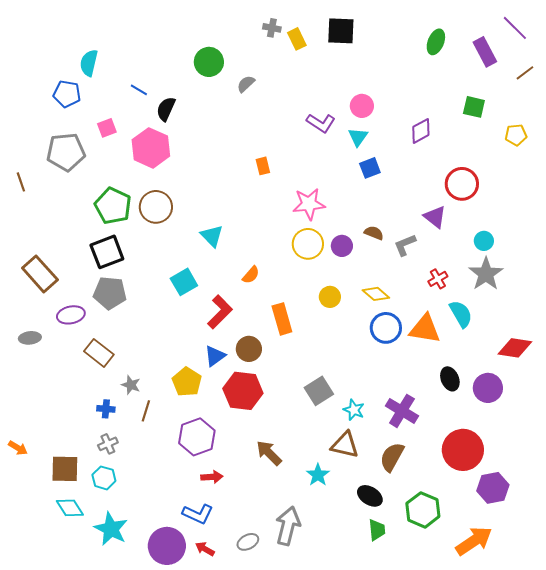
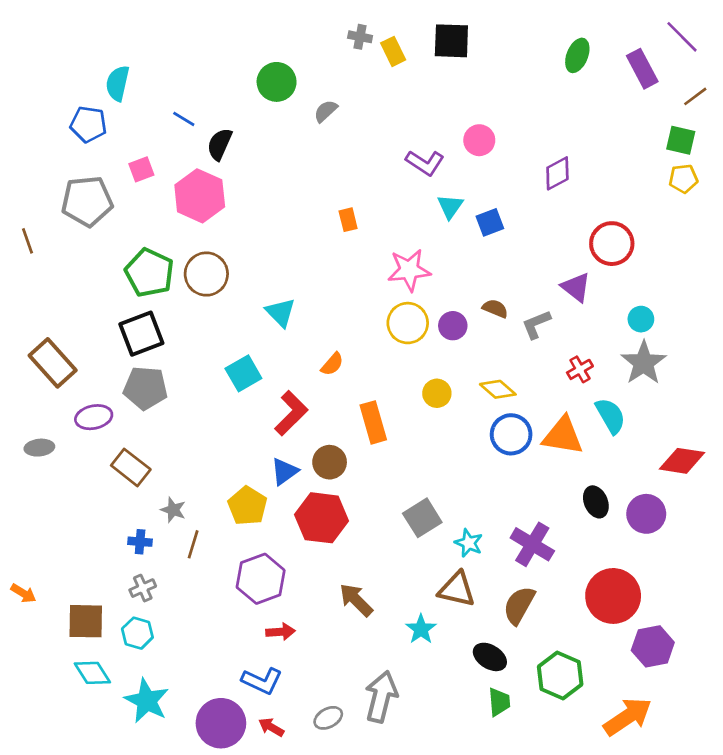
green square: (474, 107) -> (681, 140), moved
cyan triangle: (358, 137) -> (450, 206), moved

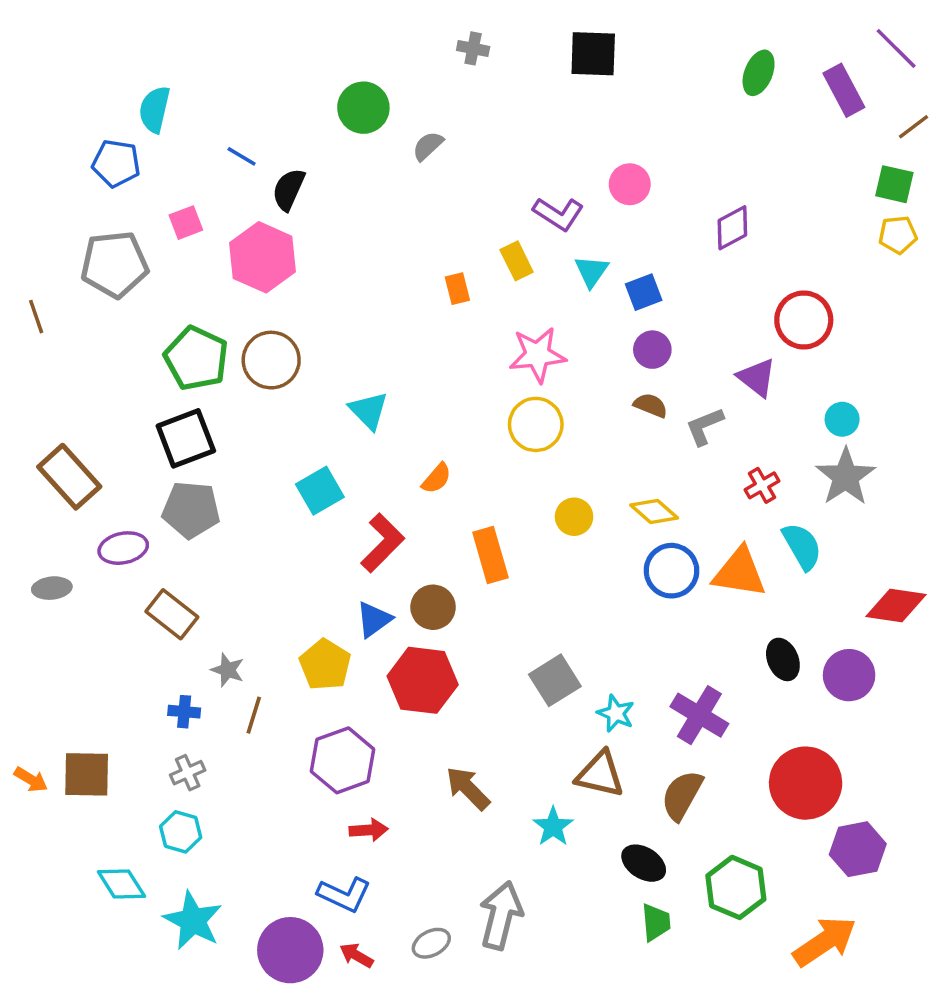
yellow rectangle: (393, 51) -> (517, 261), moved
purple circle: (453, 326) -> (652, 350), moved
brown square: (86, 621) -> (87, 774), moved

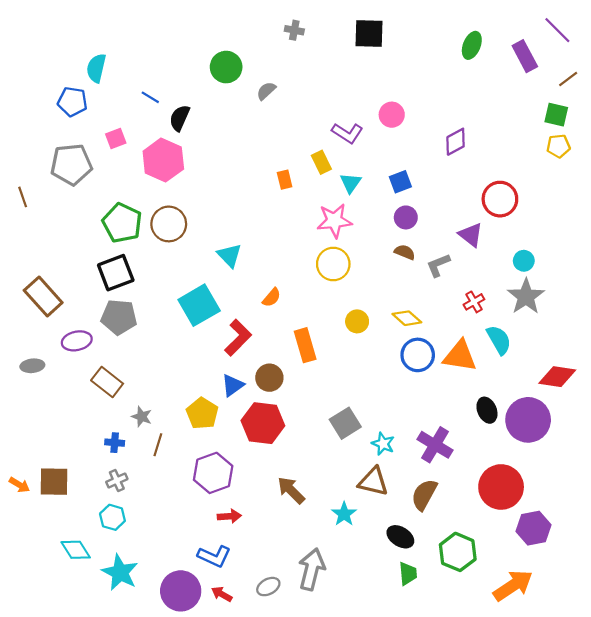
cyan triangle: (591, 271) -> (351, 183), moved
cyan square: (320, 491) -> (199, 305), size x1.4
purple circle: (849, 675) -> (528, 420), size x1.4

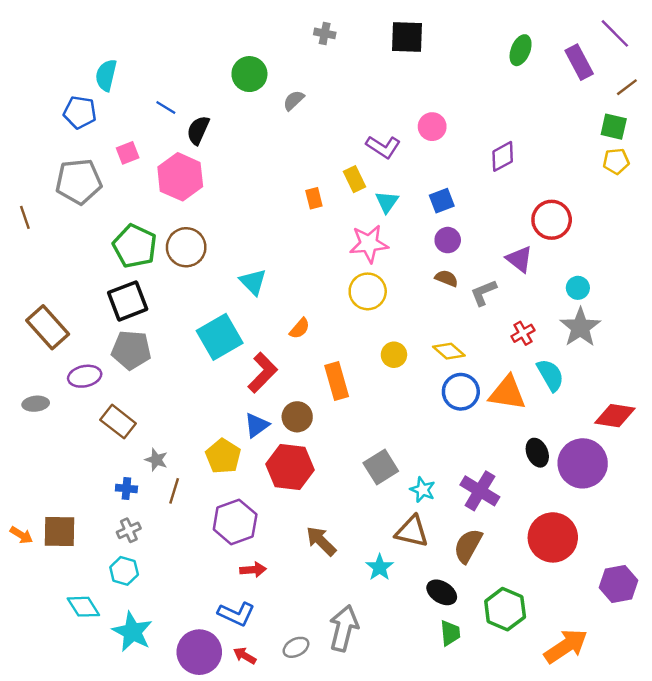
purple hexagon: (534, 528) -> (618, 584), moved

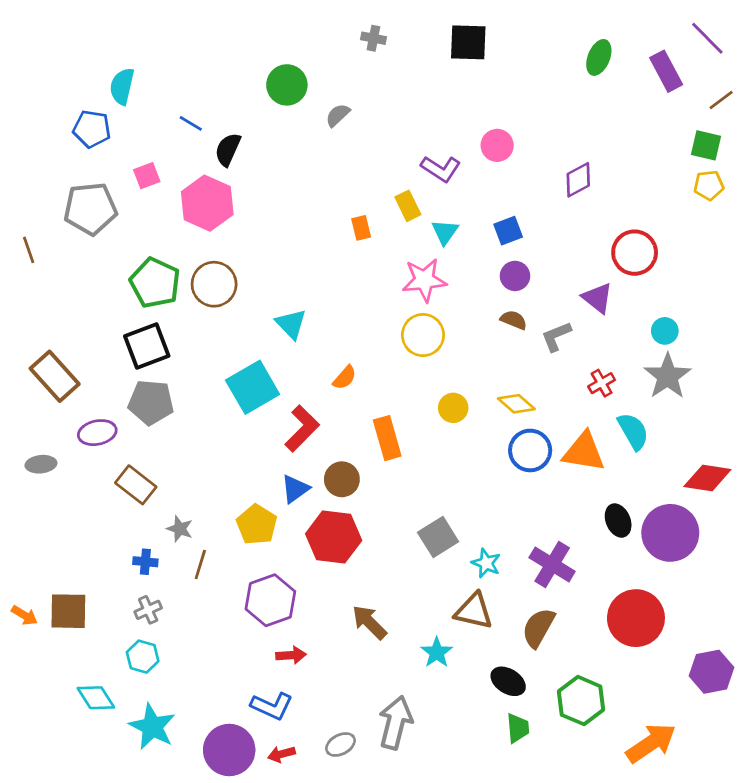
red arrow: (245, 656) -> (281, 754), turned -45

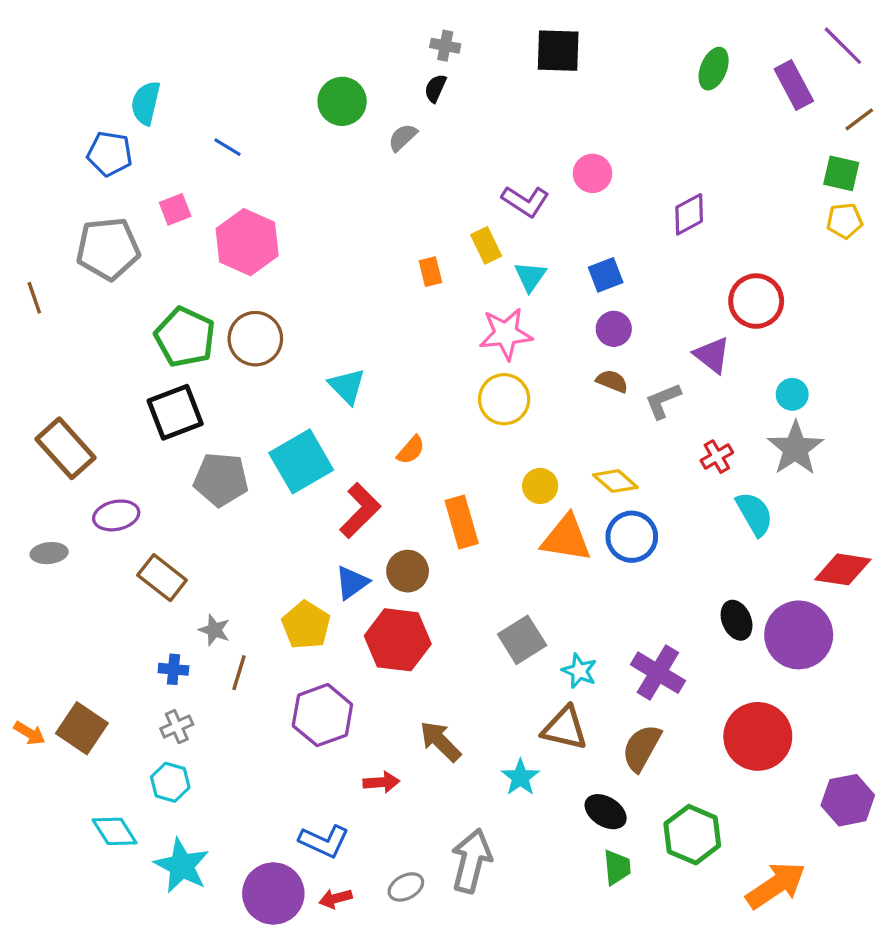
black semicircle: (228, 150) -> (435, 88), moved, size x0.7
gray pentagon: (151, 402) -> (221, 479), moved
orange triangle: (584, 452) -> (566, 538), moved
brown square: (68, 611) -> (82, 728), turned 33
red arrow: (291, 655) -> (381, 782), moved

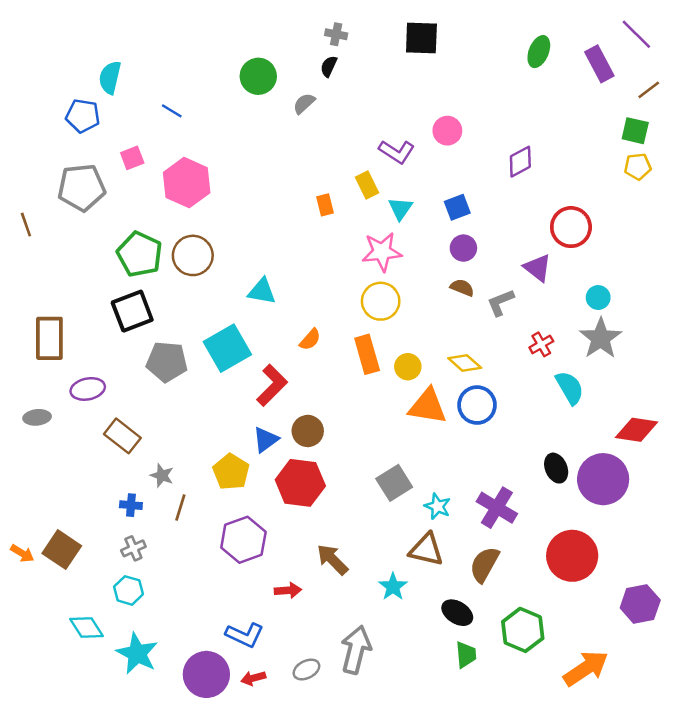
cyan triangle: (347, 386) -> (262, 291), turned -36
brown rectangle: (65, 448) -> (49, 338), turned 42
orange rectangle: (462, 522) -> (367, 354), moved

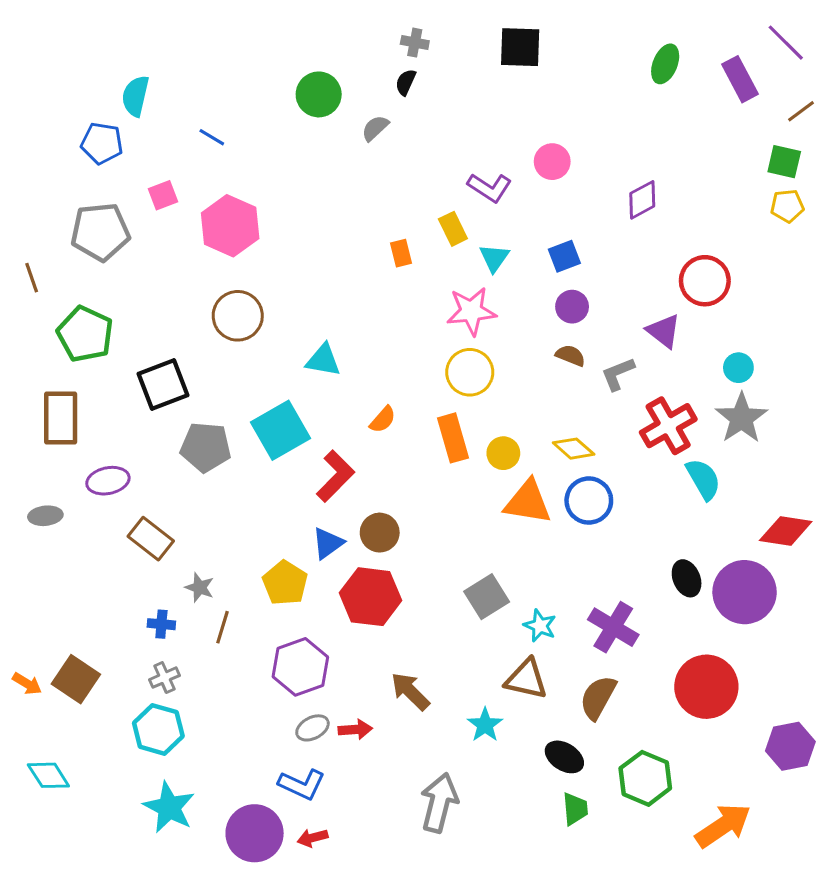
green pentagon: (140, 254) -> (85, 334), moved
red cross: (541, 344) -> (668, 426), size x1.8
cyan hexagon: (128, 590) -> (158, 729), size x1.4
cyan diamond: (86, 627) -> (48, 775), moved
gray ellipse: (306, 670) -> (313, 728), moved

